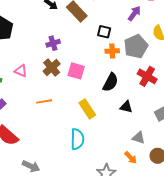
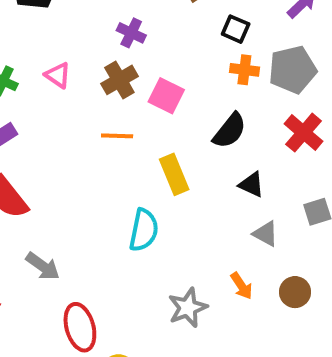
purple cross: (53, 43) -> (131, 33), turned 32
orange line: (44, 101) -> (117, 136), moved
gray triangle: (139, 138) -> (266, 234), moved

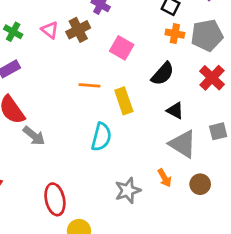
brown cross: (119, 80) -> (78, 30), moved
orange line: (117, 136) -> (89, 85), moved
gray triangle: (266, 234) -> (183, 144), size x1.6
gray arrow: (43, 266) -> (34, 136), moved

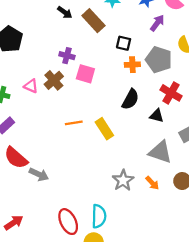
gray pentagon: (207, 35) -> (159, 60), turned -30
pink square: (122, 48) -> (85, 74), moved
black triangle: (175, 111) -> (157, 116), moved
cyan semicircle: (101, 137) -> (99, 216), moved
gray star: (128, 190) -> (123, 180), moved

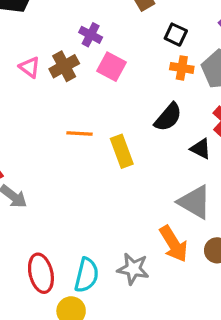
gray star: (123, 180) -> (133, 269), moved, turned 30
orange arrow: (152, 183) -> (174, 244), size x1.6

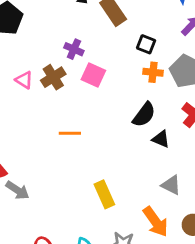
black triangle: (201, 149) -> (161, 139), moved
yellow rectangle: (122, 151) -> (104, 194), moved
gray triangle: (195, 202) -> (171, 185), size x0.7

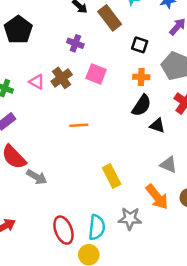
purple cross: (74, 49) -> (75, 43), moved
orange cross: (153, 72) -> (141, 77), moved

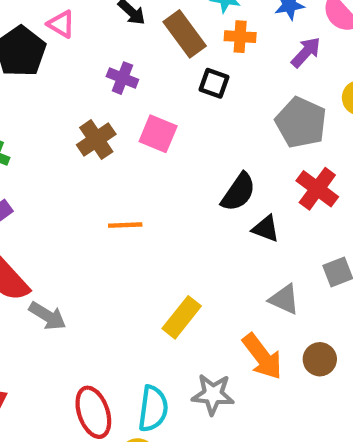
black square: (140, 45) -> (214, 83), moved
orange cross: (141, 77) -> (240, 37), moved
pink triangle: (37, 82) -> (61, 24), moved
yellow rectangle: (112, 176) -> (182, 317), turned 65

